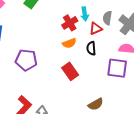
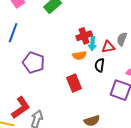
cyan arrow: (85, 14) -> (92, 44), moved

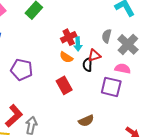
red triangle: (108, 47) -> (94, 55), moved
orange semicircle: (79, 55) -> (66, 57), turned 48

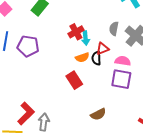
orange semicircle: (66, 57) -> (82, 57), moved, turned -48
pink semicircle: (123, 69) -> (123, 61), moved
purple pentagon: (22, 70) -> (28, 46), moved

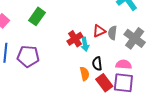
red triangle: (103, 49) -> (99, 31), moved
orange semicircle: (82, 57) -> (85, 74), moved, turned -80
red rectangle: (74, 80) -> (104, 83), moved

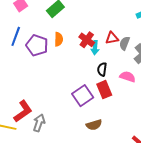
red cross: (75, 39) -> (87, 40), turned -35
orange semicircle: (85, 74) -> (59, 39), moved
purple square: (123, 83) -> (83, 96), moved, turned 35

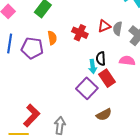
cyan arrow: (95, 48) -> (93, 67), moved
gray arrow: (39, 123) -> (60, 125), moved

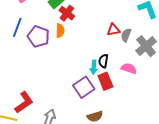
red cross: (80, 33) -> (67, 13), moved

